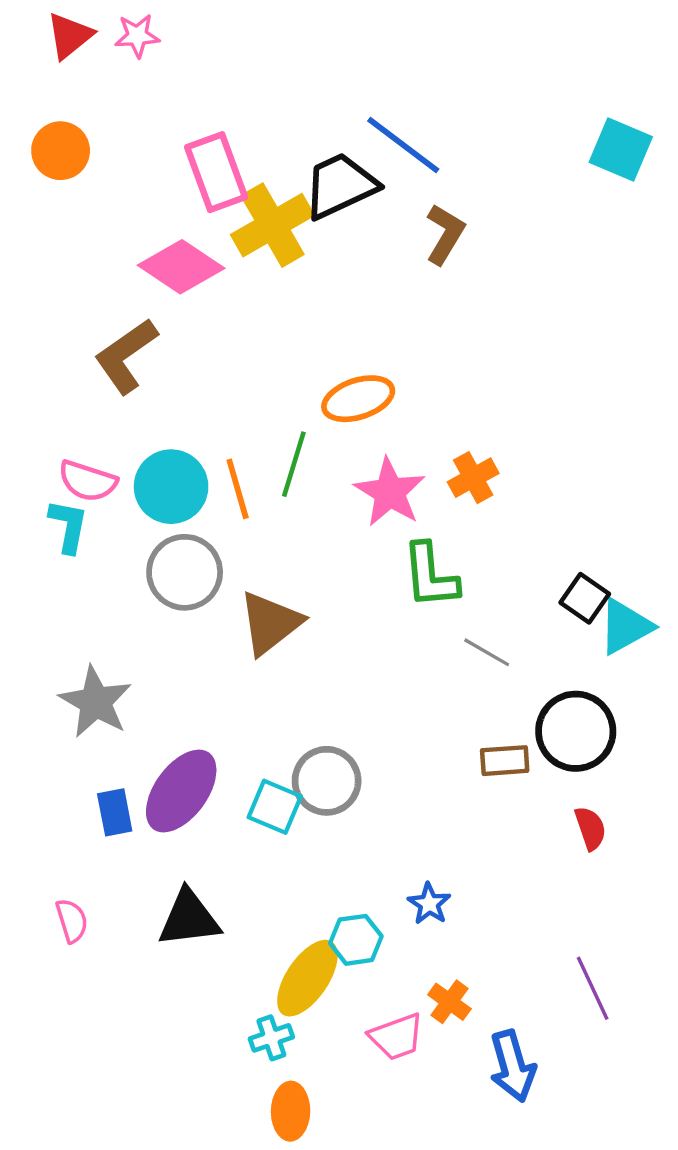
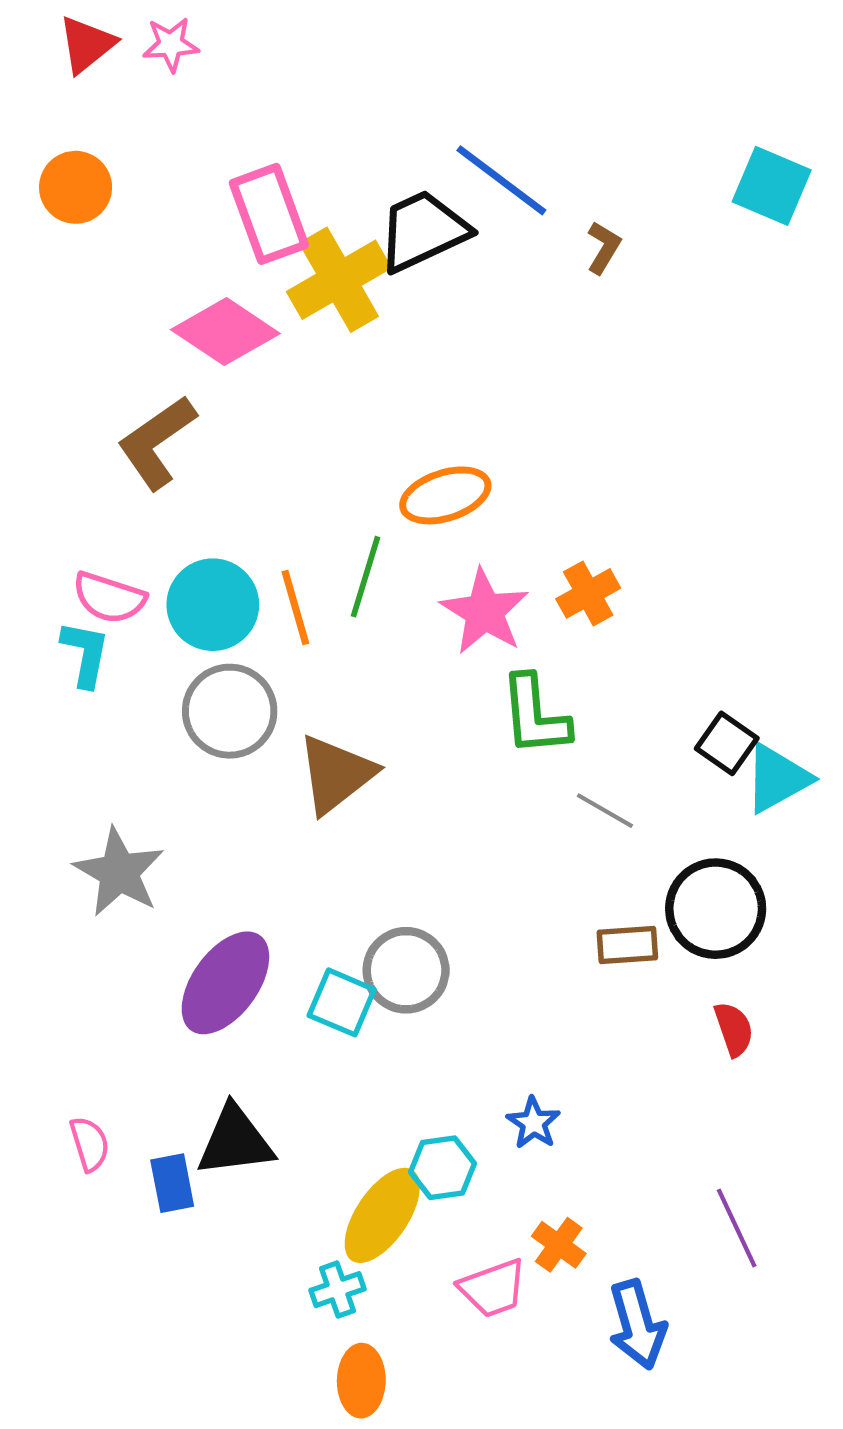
brown L-shape: (445, 234) -> (604, 248), moved, size x0.7
blue rectangle: (115, 812) -> (172, 1183), moved

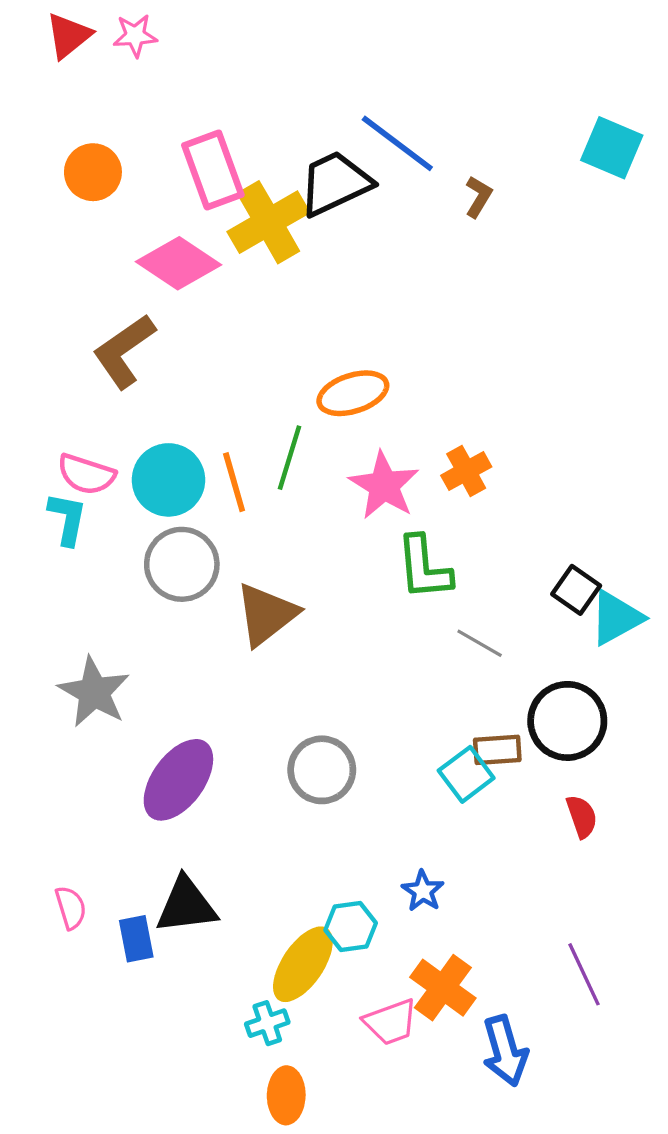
orange circle: (76, 187) -> (93, 172), moved
cyan square: (342, 1002) -> (466, 774), moved, turned 30
orange cross: (559, 1245) -> (443, 988), size x1.5

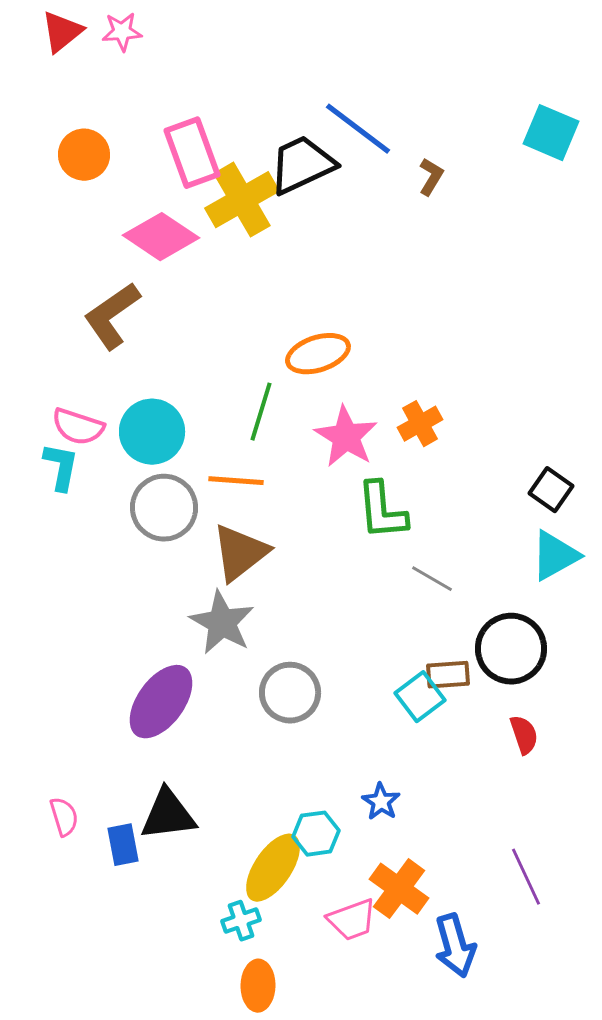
orange line: (234, 482) -> (236, 481), moved, turned -70
black square: (576, 590) -> (551, 490), moved
gray star: (94, 692) -> (222, 623), moved

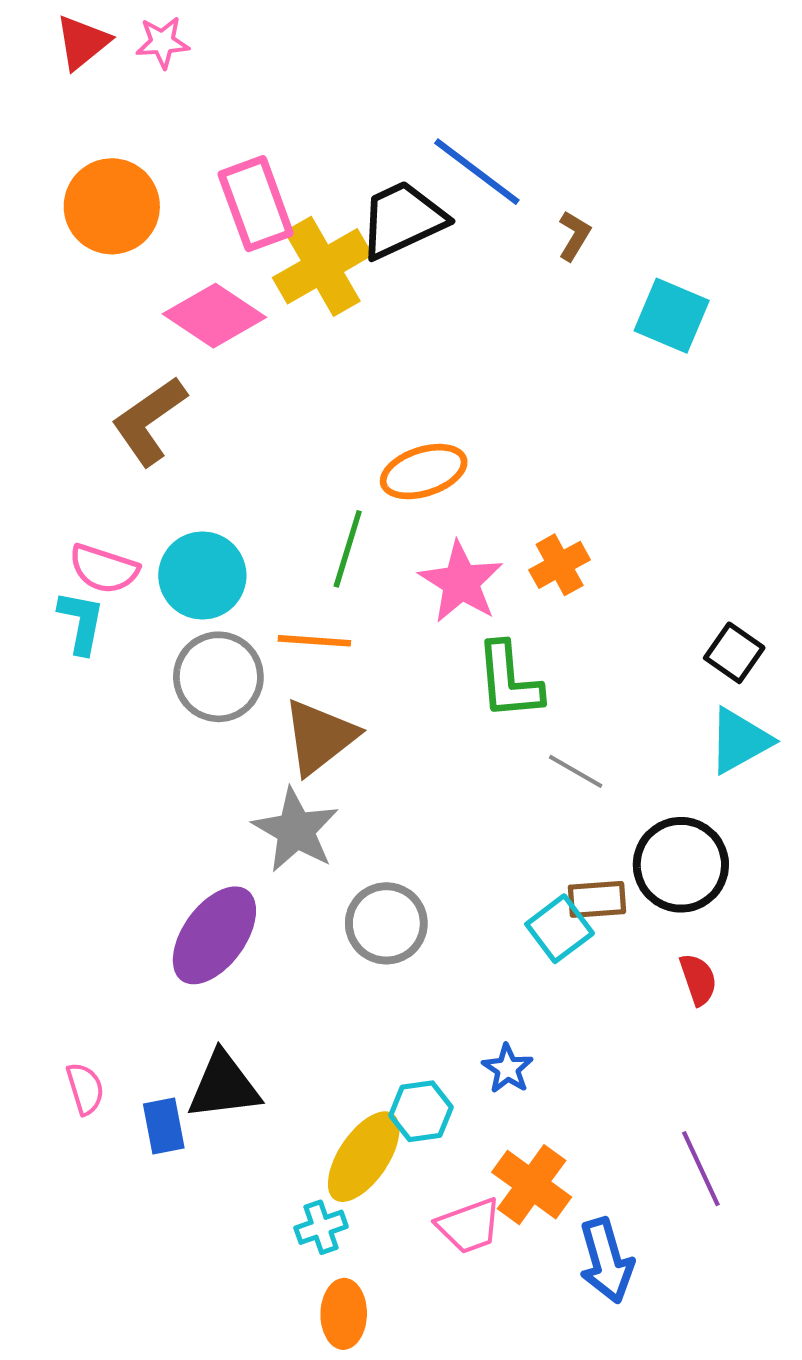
cyan square: (551, 133) -> (672, 316), moved
orange circle: (84, 155) -> (112, 206), size x1.4

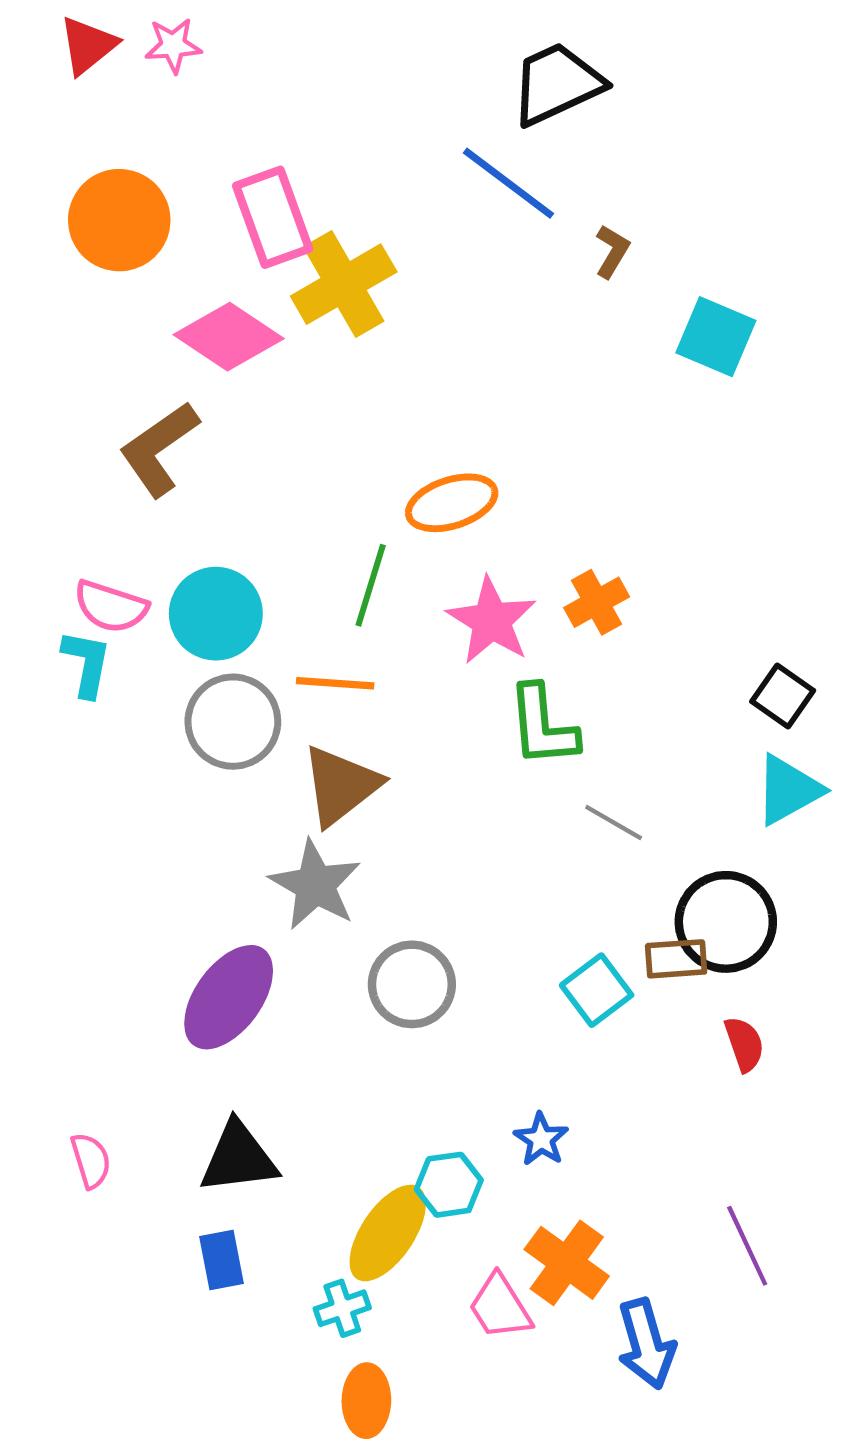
black trapezoid: (402, 220) -> (557, 84), moved
brown rectangle: (597, 899) -> (676, 959), moved
blue rectangle: (164, 1126) -> (222, 1260), moved
pink trapezoid: (469, 1226) -> (500, 1307), turned 78

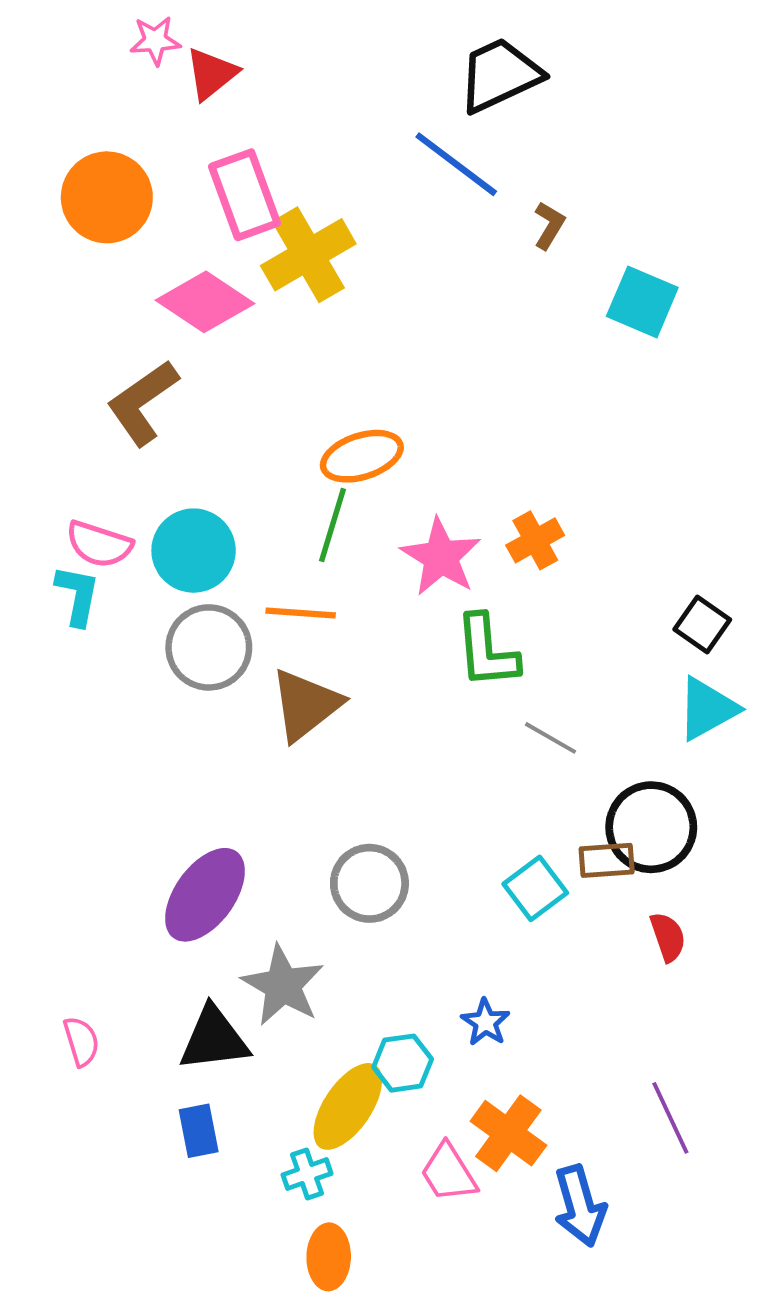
red triangle: (88, 45) -> (211, 74), moved
orange ellipse: (452, 503) -> (362, 456), moved
gray star: (315, 885) -> (283, 985), moved

